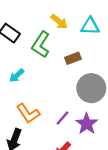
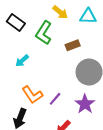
purple line: (63, 118) -> (55, 99), moved

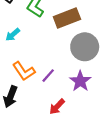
brown rectangle: (73, 45) -> (67, 18), size x1.6

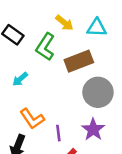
purple line: (48, 76) -> (58, 133), moved, turned -48

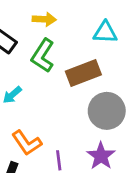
yellow arrow: (64, 23) -> (44, 19), moved, turned -36

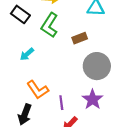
brown rectangle: (83, 73) -> (80, 38), size x0.6

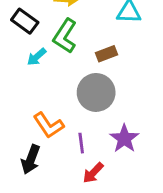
cyan arrow: (27, 54) -> (37, 57), moved
gray circle: (97, 66) -> (96, 92), moved

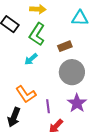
cyan arrow: (37, 57) -> (31, 59), moved
gray circle: (96, 92) -> (72, 72), moved

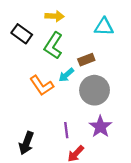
cyan arrow: (31, 59) -> (66, 75), moved
orange L-shape: (26, 94) -> (42, 85), moved

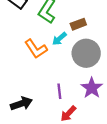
black arrow: (26, 143) -> (21, 104), turned -130

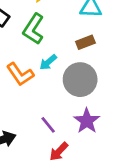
brown rectangle: (78, 24) -> (85, 42), moved
purple line: (59, 91) -> (48, 125), turned -32

